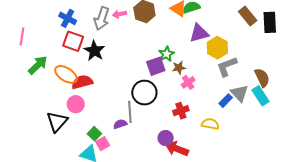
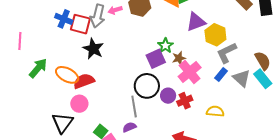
red square: (73, 41) -> (80, 24), moved
pink cross: (188, 82) -> (190, 72), size x1.6
blue rectangle: (226, 101) -> (221, 74), moved
purple semicircle: (120, 124) -> (129, 127), moved
purple circle: (166, 138) -> (168, 96), moved

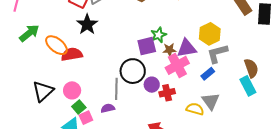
purple triangle: (196, 22) -> (187, 48), moved
gray triangle: (242, 78) -> (211, 101), moved
pink circle: (79, 104) -> (72, 90), moved

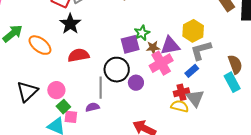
red semicircle: (72, 54) -> (78, 55), moved
red cross: (167, 93) -> (181, 92), moved
pink square: (86, 118) -> (71, 117), turned 32

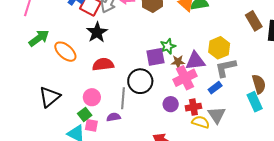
purple circle: (136, 83) -> (171, 104), moved
pink circle: (56, 90) -> (92, 97), moved
red cross: (181, 92) -> (193, 107), moved

